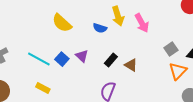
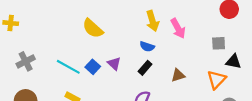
blue semicircle: (100, 28) -> (147, 47), moved
gray square: (171, 49) -> (219, 43), moved, turned 32
brown triangle: (131, 65) -> (178, 75), moved, turned -48

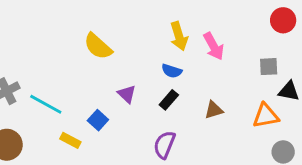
cyan line: (68, 67) -> (46, 104), moved
blue square: (93, 67) -> (98, 120), moved
orange triangle: (216, 80) -> (266, 116), turned 36

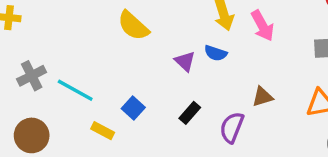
purple triangle: (127, 94) -> (185, 61), moved
black rectangle: (169, 100) -> (190, 113), moved
purple semicircle: (164, 145) -> (232, 127), moved

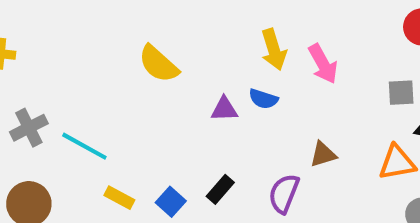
purple triangle: (185, 61) -> (224, 109), turned -45
blue square: (133, 108) -> (171, 202), moved
black rectangle: (190, 113) -> (220, 189), moved

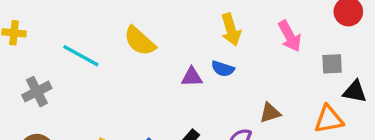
pink arrow: (323, 64) -> (290, 36), moved
cyan line: (84, 146) -> (81, 56), moved

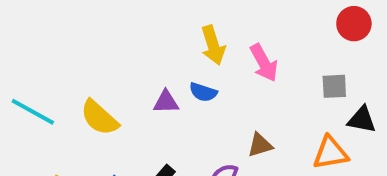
pink arrow: (290, 36) -> (264, 63), moved
yellow semicircle: (140, 41) -> (99, 118), moved
cyan line: (81, 56) -> (33, 112), moved

